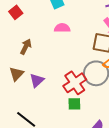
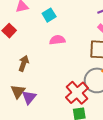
purple triangle: (37, 80) -> (29, 97), moved

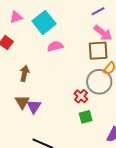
cyan square: (49, 15) -> (44, 22), size x1.6
red cross: (77, 93) -> (81, 96), size x0.6

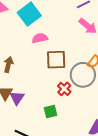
brown square: (98, 51) -> (56, 60), moved
green square: (86, 117) -> (51, 111), moved

